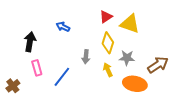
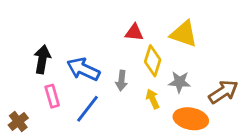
red triangle: (106, 17) -> (134, 32), moved, turned 40
blue arrow: (63, 27) -> (83, 69), moved, size x1.6

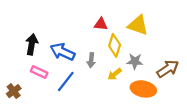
pink rectangle: (52, 96) -> (39, 72), turned -49
yellow arrow: (153, 99) -> (115, 74), turned -104

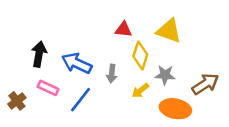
brown cross: (14, 91) -> (17, 101), moved

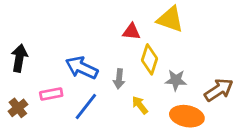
yellow triangle: (169, 31) -> (170, 19), moved
black arrow: (39, 54) -> (19, 58), moved
pink rectangle: (48, 88) -> (51, 94), turned -36
yellow arrow: (140, 91) -> (140, 105), moved, turned 90

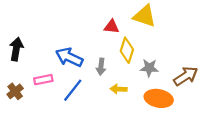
yellow arrow: (140, 105) -> (119, 89), turned -49

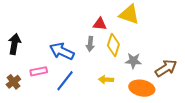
gray arrow: (101, 67) -> (90, 44), moved

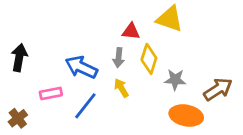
yellow arrow: (106, 80) -> (121, 88), moved, turned 56
brown cross: (13, 82) -> (18, 118), moved

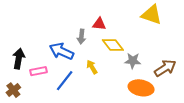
yellow triangle: (170, 19) -> (152, 15), moved
black arrow: (19, 58) -> (19, 59), moved
gray arrow: (119, 58) -> (81, 37), moved
yellow diamond: (149, 59) -> (113, 45), turned -55

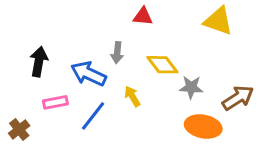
red triangle: (99, 24) -> (143, 16), moved
black arrow: (19, 59) -> (39, 62), moved

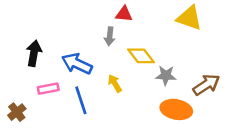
gray arrow: (117, 53) -> (110, 36), moved
blue line: (93, 116) -> (81, 100), turned -56

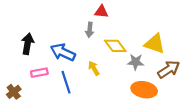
yellow triangle: (189, 18) -> (155, 44), moved

